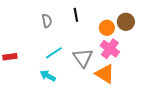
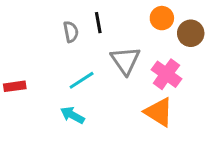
black line: (76, 15) -> (98, 23), moved
orange circle: (107, 28) -> (162, 18), moved
gray triangle: (83, 58) -> (125, 61), moved

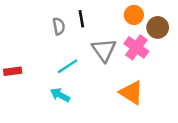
pink cross: (166, 74) -> (136, 47), moved

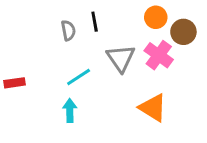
cyan arrow: (60, 95) -> (70, 111), turned 60

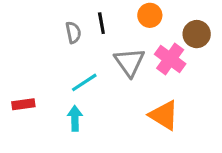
orange circle: (156, 17) -> (150, 15), moved
red rectangle: (14, 83) -> (23, 104), moved

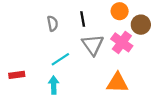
orange circle: (150, 15) -> (120, 11), moved
black line: (101, 23) -> (83, 19), moved
orange triangle: (164, 115) -> (117, 83), turned -30

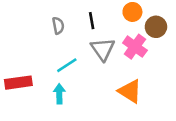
red rectangle: (17, 75) -> (18, 83), size x1.5
orange triangle: (117, 83) -> (130, 91), turned 30

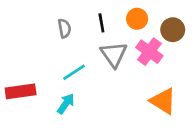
orange circle: (132, 12) -> (137, 19), moved
orange triangle: (130, 91) -> (163, 101), moved
cyan arrow: (59, 94) -> (66, 104), turned 36

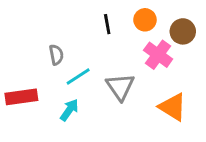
gray semicircle: (64, 28) -> (56, 55), moved
gray triangle: (114, 54) -> (120, 87), moved

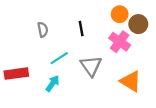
orange circle: (145, 20) -> (120, 14), moved
black line: (107, 24) -> (81, 28), moved
gray semicircle: (56, 55) -> (43, 30), moved

